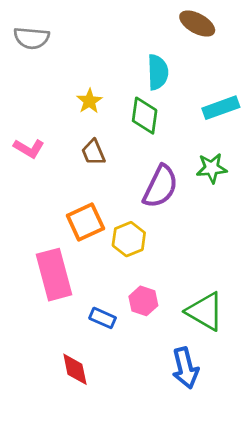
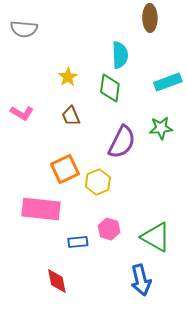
brown ellipse: (197, 24) -> (150, 18), turned 60
pink rectangle: (54, 275) -> (41, 209), turned -69
blue rectangle: (103, 318) -> (78, 242), turned -30

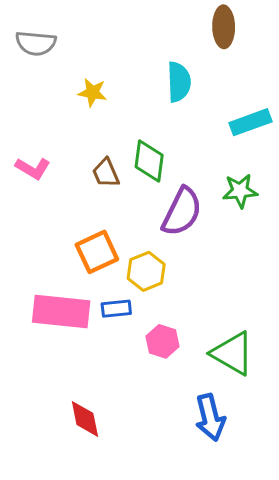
yellow star: (68, 77) -> (92, 92), moved, turned -30
green diamond: (110, 88) -> (149, 161), moved
blue rectangle: (78, 242) -> (116, 309), moved

